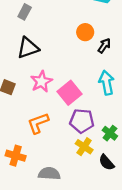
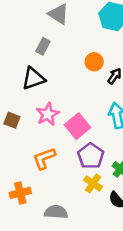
gray rectangle: (25, 12) -> (43, 46), moved
purple pentagon: (82, 121) -> (91, 156), turned 30
orange cross: (16, 156) -> (20, 193), turned -30

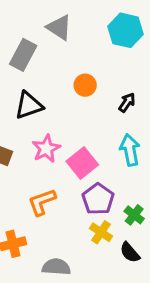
gray rectangle: (43, 46) -> (23, 55), moved, size x1.5
orange circle: (94, 62) -> (85, 85), moved

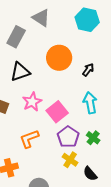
orange circle: (85, 85) -> (59, 58), size x1.6
green cross: (134, 215) -> (93, 138), moved

